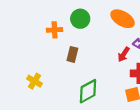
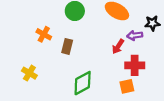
orange cross: (55, 30) -> (44, 34), moved, turned 32

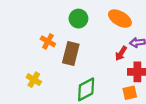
brown rectangle: (67, 46) -> (71, 53), size x1.5

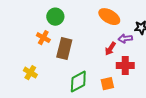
green circle: (78, 19) -> (55, 17), moved
orange square: (130, 93) -> (107, 84), moved

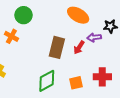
brown rectangle: (64, 49) -> (57, 47), moved
red cross: (125, 66) -> (102, 77), moved

